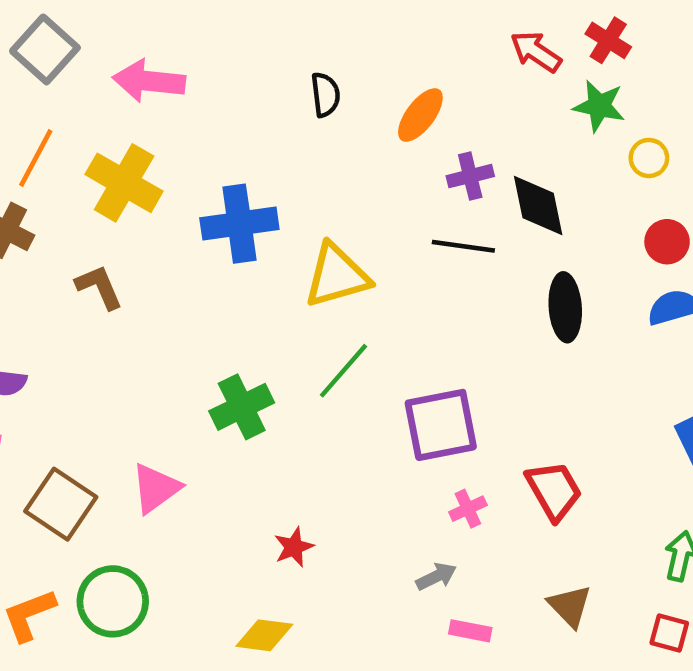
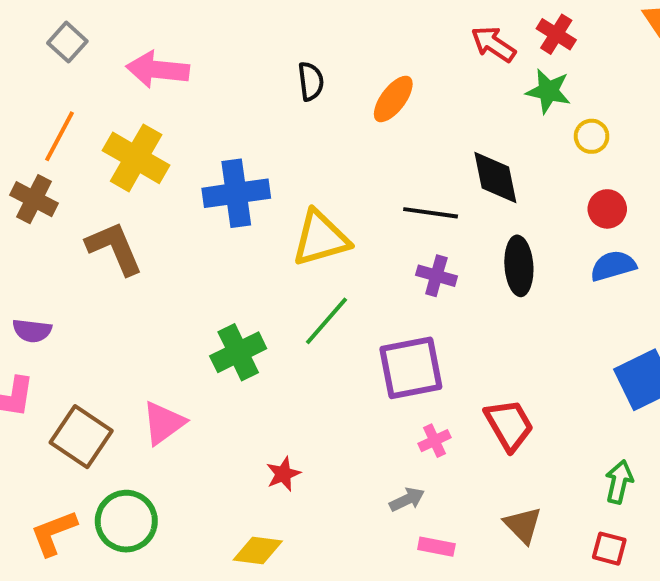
gray square: (45, 49) -> (67, 42), size x0.7
purple cross: (470, 176) -> (436, 276), moved, turned 30
brown L-shape: (99, 287) -> (114, 248), size x1.4

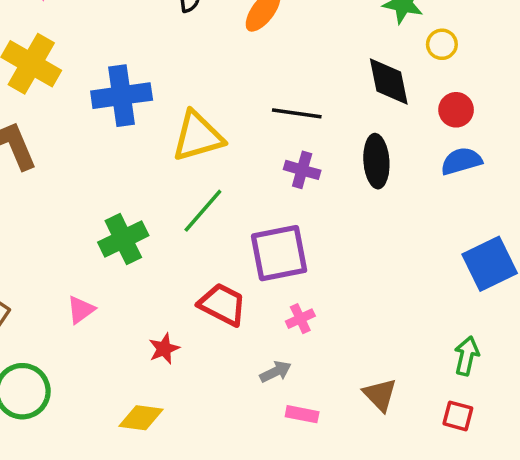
black diamond: (495, 178) -> (389, 81), moved
pink triangle: (164, 423) -> (81, 310), moved, size x0.7
red trapezoid: (509, 425) -> (222, 304), moved, turned -33

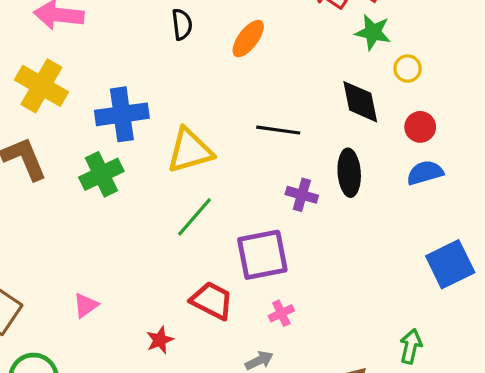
purple cross: (302, 170) -> (302, 195), moved
green cross: (123, 239) -> (101, 174), moved
green arrow: (467, 356) -> (411, 346), moved

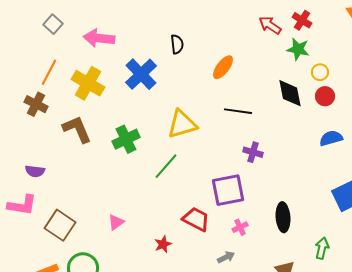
orange ellipse: (248, 39) -> (223, 67), moved
blue cross: (122, 114) -> (141, 74), moved, turned -36
red circle: (420, 127) -> (325, 96), moved
black ellipse: (349, 173) -> (283, 217), moved
green line: (195, 217) -> (166, 166), moved

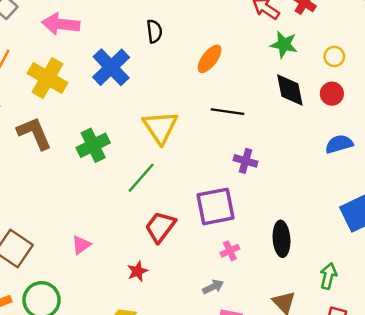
green star: (298, 49) -> (284, 44), moved
yellow circle: (320, 72) -> (334, 56), moved
yellow triangle: (182, 124) -> (160, 127), turned -48
red trapezoid: (196, 219) -> (160, 227), moved, turned -80

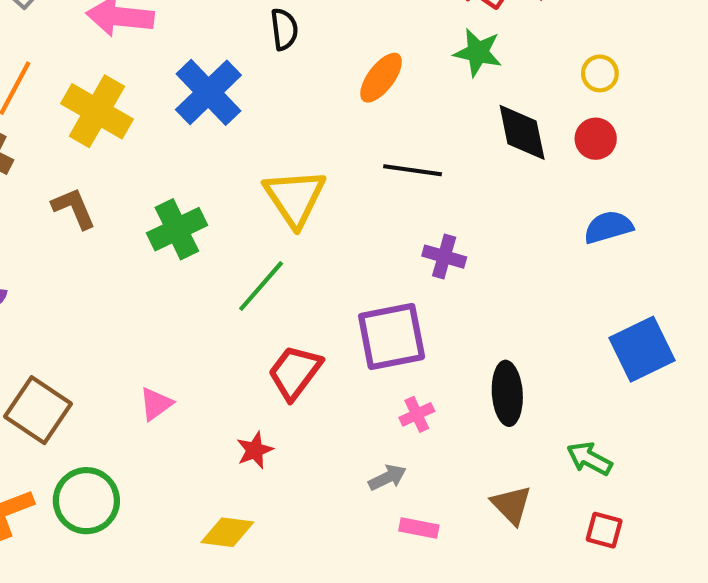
green star: (284, 44) -> (478, 52), moved
brown L-shape: (34, 133) -> (74, 208), size x0.7
green arrow: (328, 276) -> (589, 459), turned -75

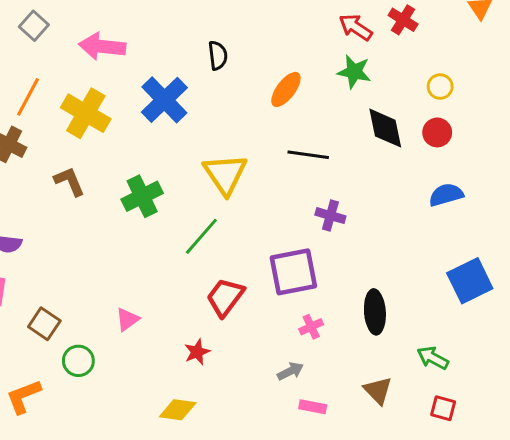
brown square: (38, 410) -> (44, 324), size x0.7
green circle: (86, 501) -> (78, 361), moved, size x0.7

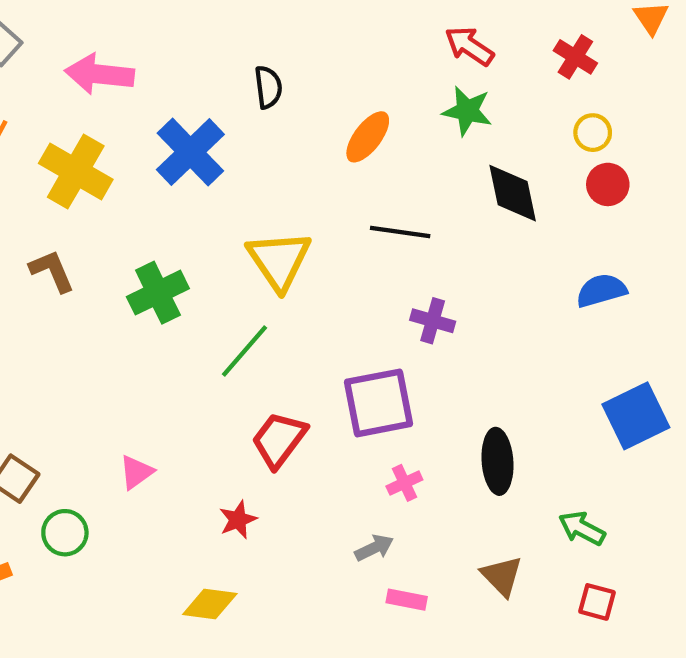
red cross: (403, 20) -> (575, 57), moved
red circle: (437, 132) -> (608, 184), moved

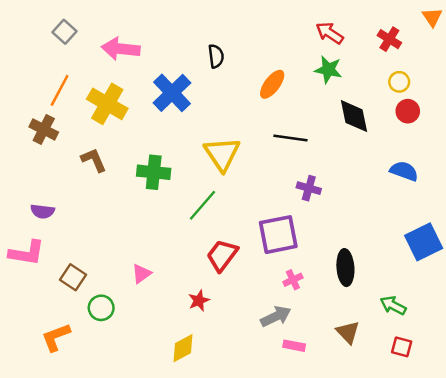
blue semicircle: (601, 290) -> (404, 171), turned 36
green cross: (158, 293) -> (154, 172), turned 32
gray arrow: (374, 548) -> (276, 316), size x1.4
yellow diamond: (210, 604) -> (183, 348), turned -36

